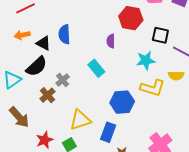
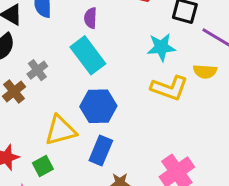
purple semicircle: (111, 41) -> (90, 18), moved
cyan rectangle: (96, 68) -> (88, 55), size x1.4
blue hexagon: (122, 102) -> (98, 106), moved

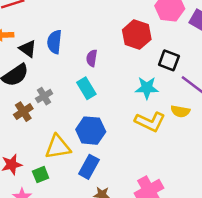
cyan rectangle: (88, 55) -> (86, 88), size x0.7

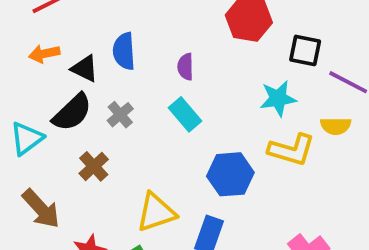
gray cross: (44, 96) -> (120, 115), moved
blue hexagon: (91, 131) -> (230, 174), moved

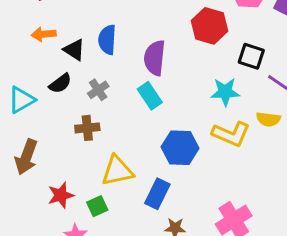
purple semicircle: (185, 67) -> (155, 58), size x1.6
black semicircle: (72, 112) -> (60, 83), size x0.7
brown cross: (94, 166) -> (87, 128), moved, turned 30
brown arrow: (41, 209) -> (26, 157), turned 56

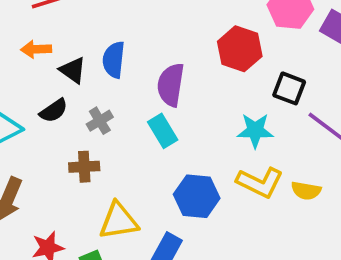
yellow semicircle: (268, 119) -> (306, 191), moved

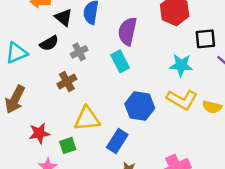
black square: (289, 88) -> (205, 39), turned -30
brown cross: (84, 167) -> (67, 82), turned -30

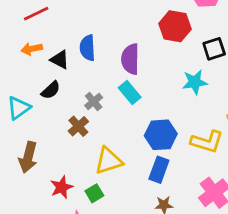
gray cross: (79, 52) -> (94, 102), moved
yellow L-shape: (182, 100) -> (207, 142), moved
blue rectangle: (117, 141) -> (159, 170), moved

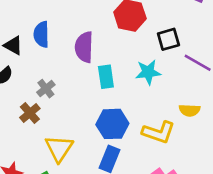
cyan rectangle: (130, 93) -> (106, 77), moved, turned 30
yellow triangle: (108, 161) -> (59, 148), turned -40

